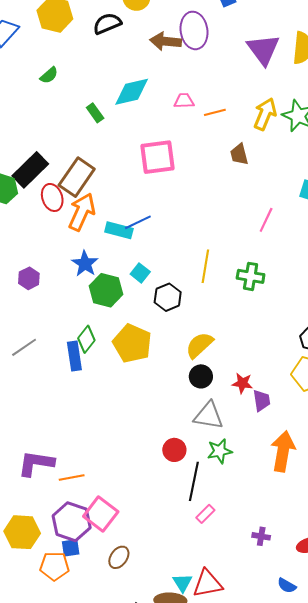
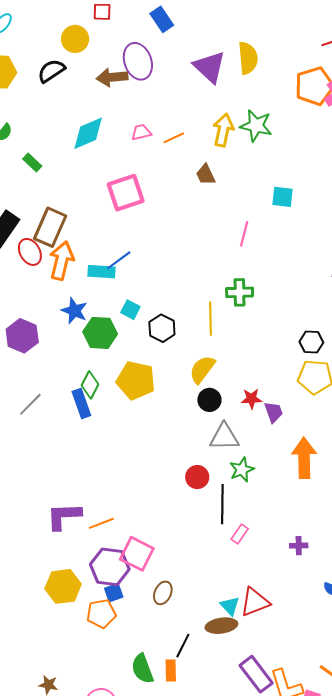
green rectangle: (95, 113) -> (32, 163), moved
yellow line: (205, 266) -> (210, 319), moved
purple hexagon: (29, 278) -> (22, 336), size x1.5

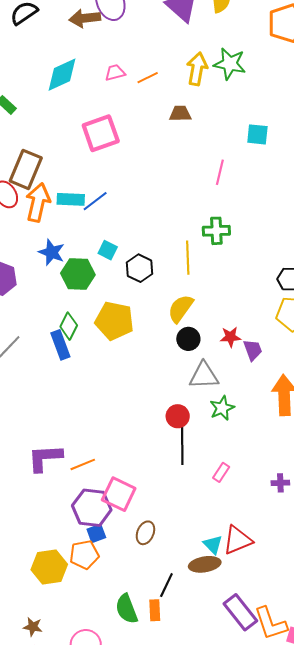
brown trapezoid: (206, 175) -> (180, 114), turned 115
cyan rectangle: (102, 272) -> (71, 199), moved
black line: (222, 504) -> (182, 445), moved
yellow hexagon: (63, 586) -> (49, 567), moved

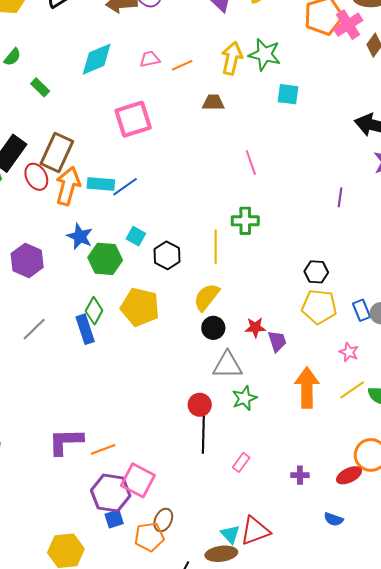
cyan square: (257, 134) -> (288, 94), moved
pink line: (220, 172) -> (251, 162), turned -35
orange pentagon: (84, 555) -> (149, 537), moved

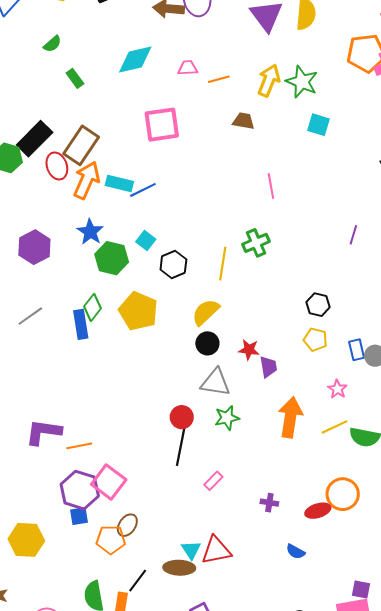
green cross: (245, 221) -> (256, 243), turned -32
yellow pentagon: (319, 307) -> (315, 340), size x0.7

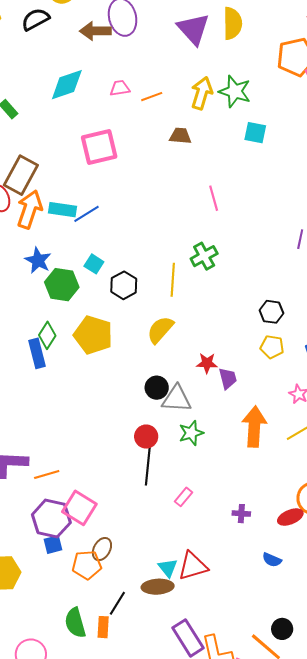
black circle: (207, 343) -> (157, 388), moved

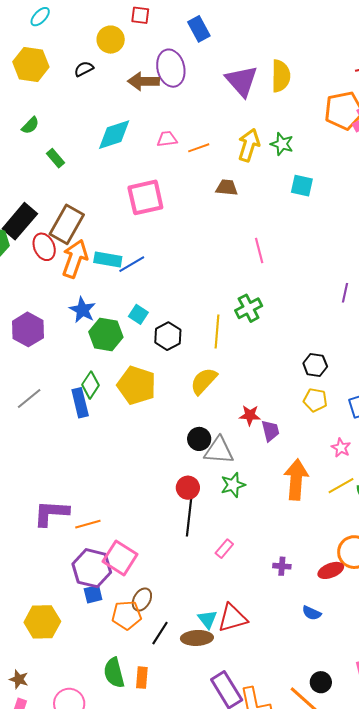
black semicircle: (36, 19) -> (84, 69), size x0.7
green star: (235, 91) -> (282, 144), size x0.7
black line: (117, 603) -> (160, 633), moved

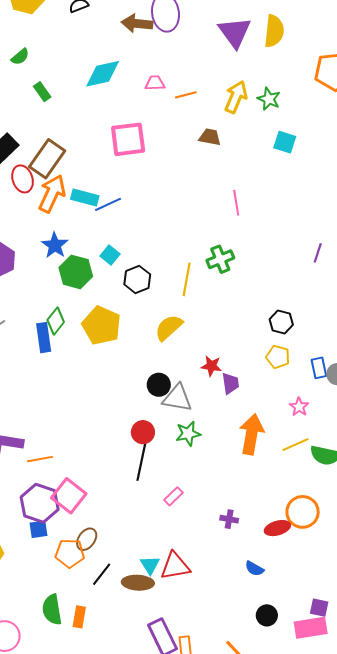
black circle: (321, 682) -> (267, 615), moved

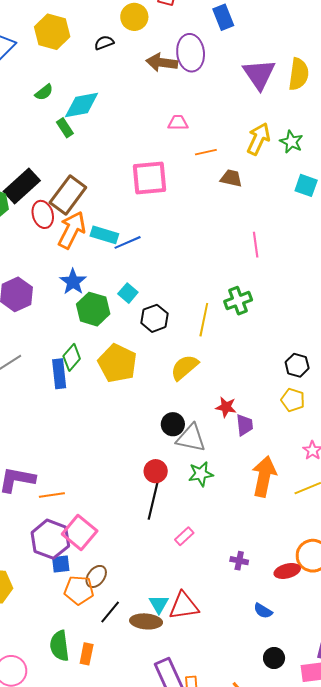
cyan diamond: (103, 74) -> (82, 105), moved
orange line: (186, 95) -> (206, 152), moved
blue square: (39, 529) -> (61, 564), moved

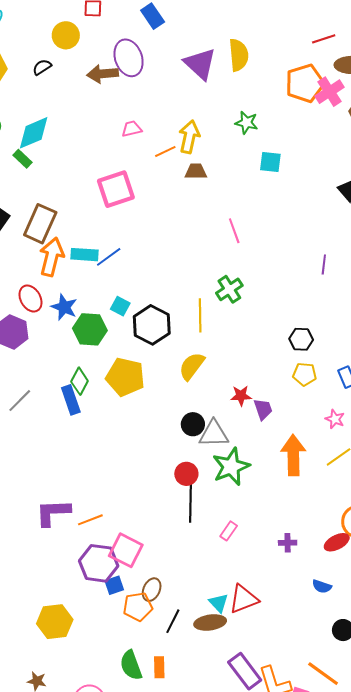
yellow arrow: (258, 139) -> (189, 137), moved
red ellipse: (43, 214) -> (30, 299), moved
black hexagon: (154, 318) -> (152, 325), size x1.4
green star: (201, 474) -> (231, 467), size x1.5

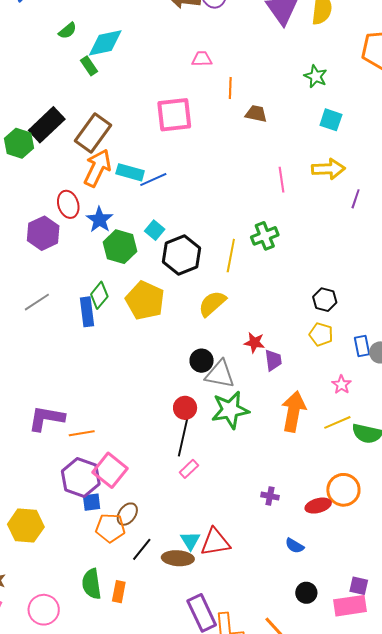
yellow arrow: (189, 137) -> (328, 169), moved, turned 64
orange line: (165, 152) -> (230, 88), turned -75
purple line: (324, 264) -> (356, 199), moved
pink rectangle: (229, 531) -> (189, 469), moved

